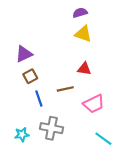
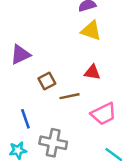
brown square: (30, 76) -> (47, 81), moved
blue line: (39, 98) -> (25, 119), moved

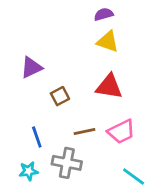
red triangle: (92, 72) -> (109, 87), size x1.5
brown line: (70, 96) -> (85, 132), moved

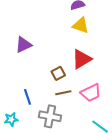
red triangle: (109, 87) -> (82, 59), turned -40
brown square: (60, 96) -> (58, 73), moved
cyan star: (29, 171) -> (11, 119), moved

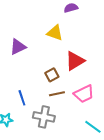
yellow triangle: (81, 25) -> (55, 33), moved

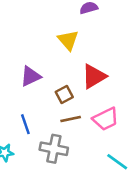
yellow triangle: (55, 33) -> (68, 40), turned 30
purple triangle: (18, 47) -> (31, 76), moved

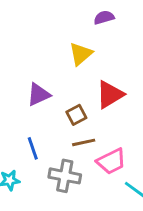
yellow triangle: (68, 40) -> (81, 54), turned 30
pink trapezoid: (106, 119) -> (111, 161), moved

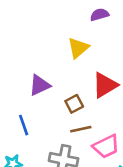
blue line: (33, 148) -> (24, 125), moved

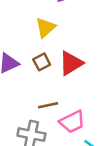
brown square: (74, 104) -> (42, 62), moved

